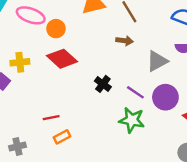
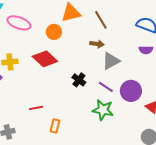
orange circle: (56, 29) -> (54, 32), moved
gray triangle: (157, 61) -> (111, 61), moved
orange rectangle: (62, 137) -> (55, 126), moved, turned -48

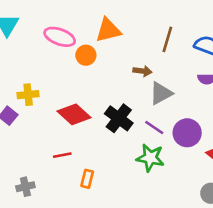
brown line: (101, 20) -> (167, 39), moved, turned 48
pink ellipse: (19, 23) -> (60, 37), moved
red diamond: (45, 59) -> (74, 114), moved
black cross: (79, 80) -> (119, 118), size x1.5

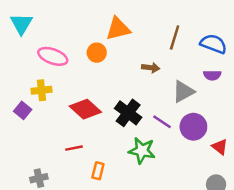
pink ellipse: (60, 37) -> (53, 56), moved
gray triangle: (161, 93) -> (183, 92), moved
green star: (150, 158) -> (142, 151), moved

